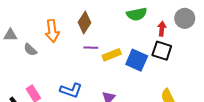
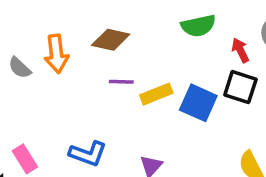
brown diamond: (85, 23) -> (111, 40), turned 70
red arrow: (162, 29) -> (240, 50), turned -32
gray semicircle: (30, 50) -> (20, 68), moved

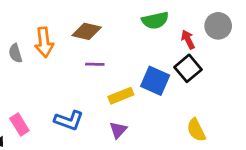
gray semicircle: (20, 68) -> (15, 53), turned 30
black square: (240, 87) -> (188, 68), turned 32
yellow rectangle: (156, 94) -> (121, 96), moved

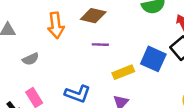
gray semicircle: (15, 53) -> (31, 59), moved, turned -98

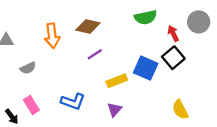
purple line: (100, 45) -> (95, 54), turned -35

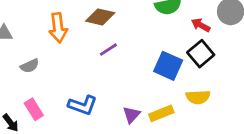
red arrow: (173, 33) -> (201, 25), turned -35
yellow rectangle: (117, 81) -> (161, 113), moved
yellow semicircle: (180, 110) -> (198, 97), moved, turned -66

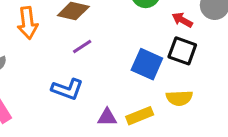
black square: (201, 54) -> (182, 51), turned -30
blue L-shape: (83, 105) -> (67, 89), moved
purple triangle: (131, 115) -> (107, 117), turned 48

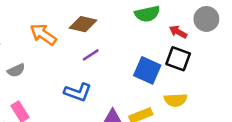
orange arrow: (28, 23) -> (43, 34), turned 132

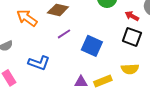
blue square: (147, 70) -> (92, 46), moved
blue L-shape: (78, 92) -> (39, 63), moved

